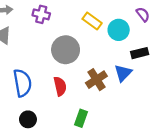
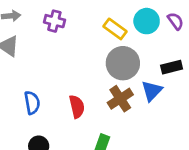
cyan circle: (119, 30) -> (147, 21), moved
gray circle: (66, 50) -> (123, 63), moved
blue semicircle: (22, 83) -> (32, 103), size x0.7

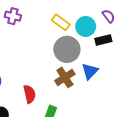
cyan circle: (147, 21) -> (86, 26), moved
black rectangle: (172, 67) -> (103, 40), moved
red semicircle: (77, 107) -> (30, 94), moved

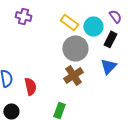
black rectangle: (103, 40) -> (110, 39), turned -49
blue triangle: (90, 71) -> (108, 66), moved
red semicircle: (30, 94) -> (30, 86), moved

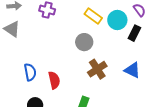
gray circle: (75, 48) -> (84, 42), moved, size x0.7
blue triangle: (108, 66) -> (132, 70), moved, turned -48

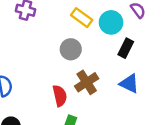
black rectangle: (134, 33) -> (126, 48), moved
red semicircle: (54, 80) -> (60, 96), moved

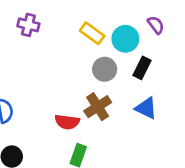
gray circle: (71, 49) -> (105, 69), moved
red semicircle: (60, 96) -> (67, 122), turned 110

